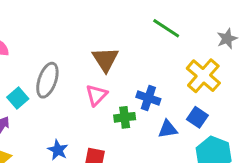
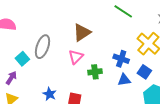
brown triangle: (105, 59) -> (82, 33), turned 30
blue cross: (148, 98) -> (121, 59), moved

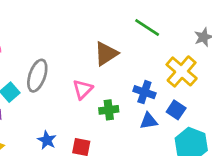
brown triangle: (82, 33) -> (106, 54), moved

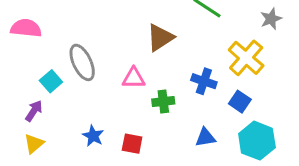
gray ellipse: (37, 76) -> (82, 62), turned -44
pink triangle: (83, 89) -> (134, 78), turned 45
blue triangle: (149, 121) -> (205, 137), moved

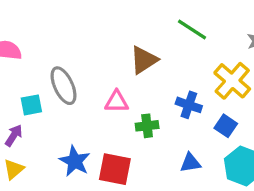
cyan square: (51, 81) -> (31, 105), turned 30
blue star: (93, 136) -> (75, 161), size x1.4
red square: (132, 144) -> (115, 169), size x1.5

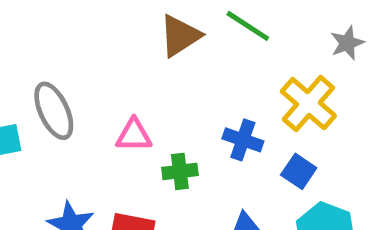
brown triangle: (144, 60) -> (180, 36), moved

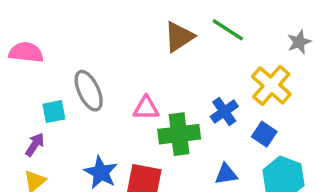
blue cross: (243, 140) -> (224, 112), turned 36
green cross: (180, 171) -> (179, 134), size x1.6

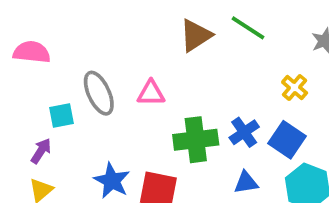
yellow cross: (271, 85) -> (295, 88), size x0.6
pink triangle: (146, 108) -> (151, 93), moved
blue cross: (224, 112) -> (244, 132), moved
blue square: (264, 134) -> (287, 140), size x1.4

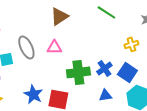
brown triangle: (196, 35) -> (59, 16), moved
yellow cross: (295, 88) -> (131, 44), turned 32

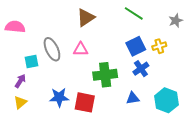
blue cross: (104, 68) -> (141, 69), moved
blue square: (127, 72) -> (136, 46), moved, turned 30
blue star: (33, 94) -> (59, 97), turned -30

